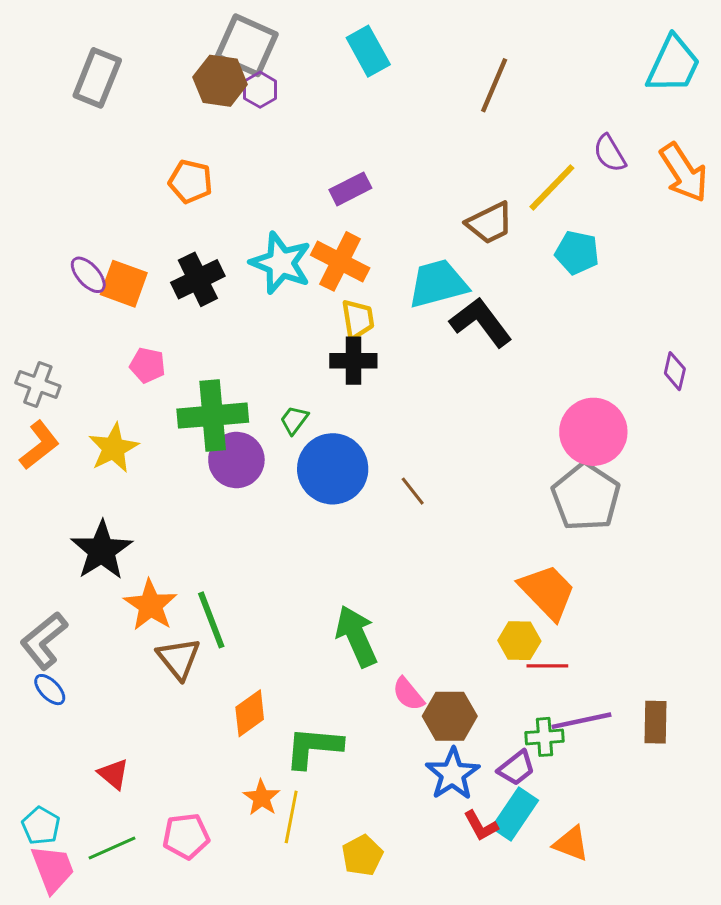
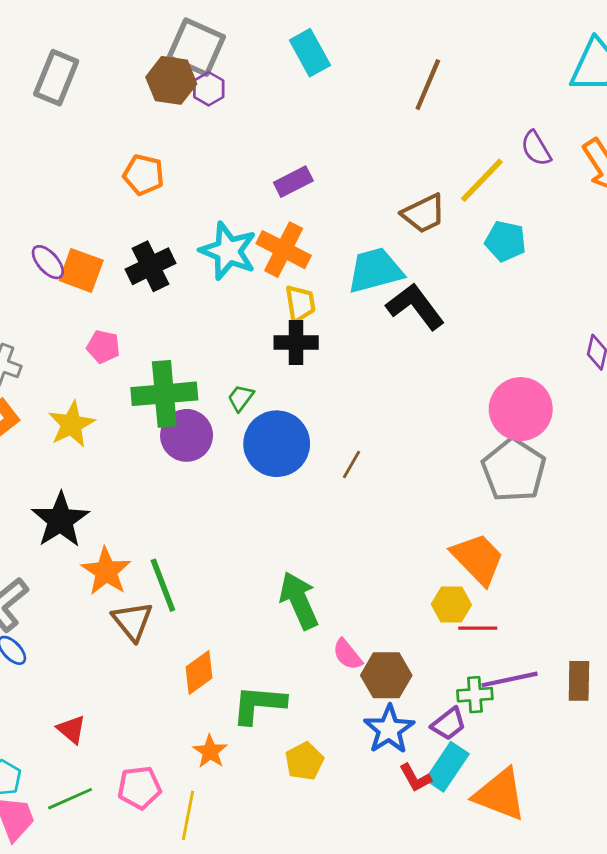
brown line: (413, 491) -> (352, 465), turned 68
yellow line: (291, 817) -> (188, 815), moved
orange triangle: (571, 844) -> (500, 795), size x1.6
yellow pentagon: (362, 855) -> (304, 761), moved

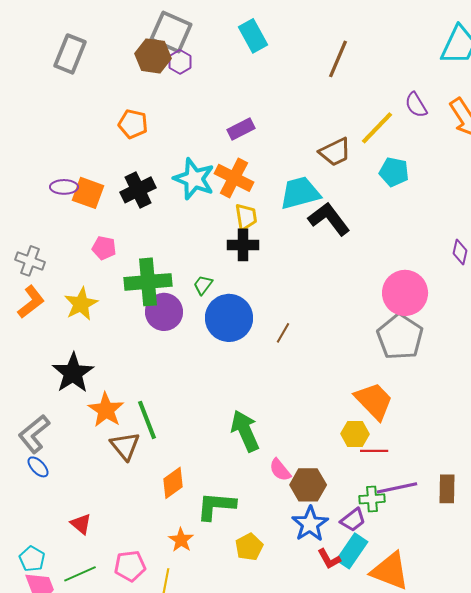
purple ellipse: (48, 262) -> (64, 187), turned -48

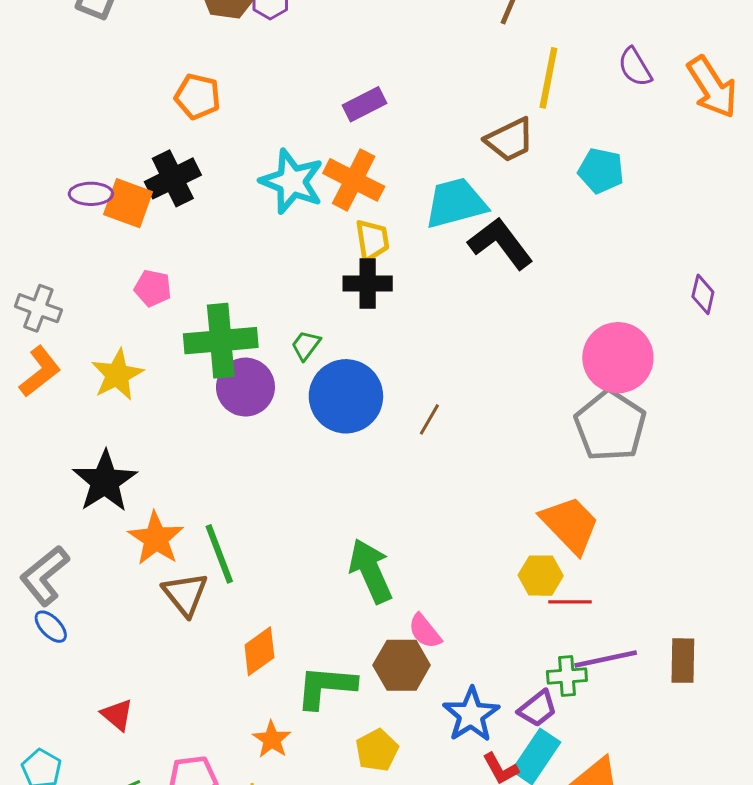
yellow line: (377, 128) -> (548, 78), moved, turned -33
black cross: (138, 190) -> (173, 178), moved
brown hexagon: (308, 485) -> (402, 665), moved

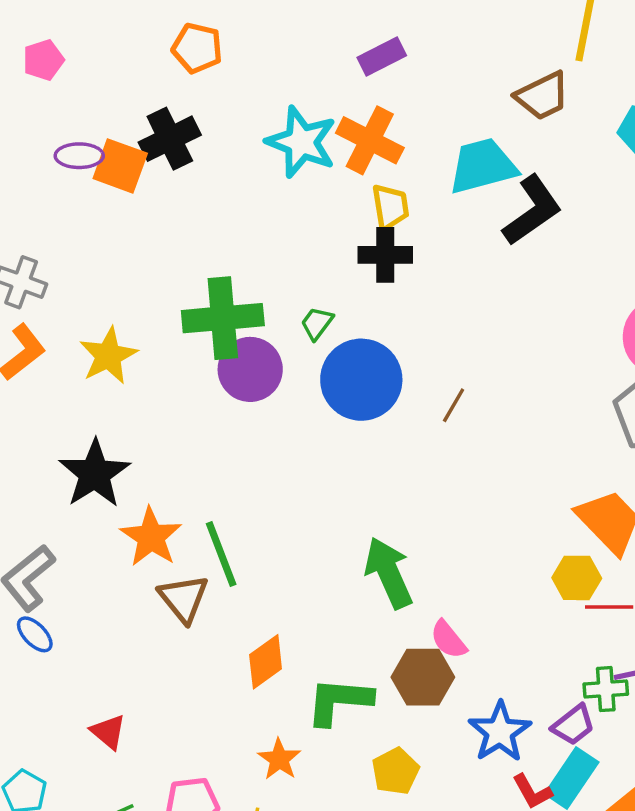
black L-shape: (500, 243) -> (532, 210), turned 92
pink pentagon: (153, 288) -> (43, 60), moved, turned -30

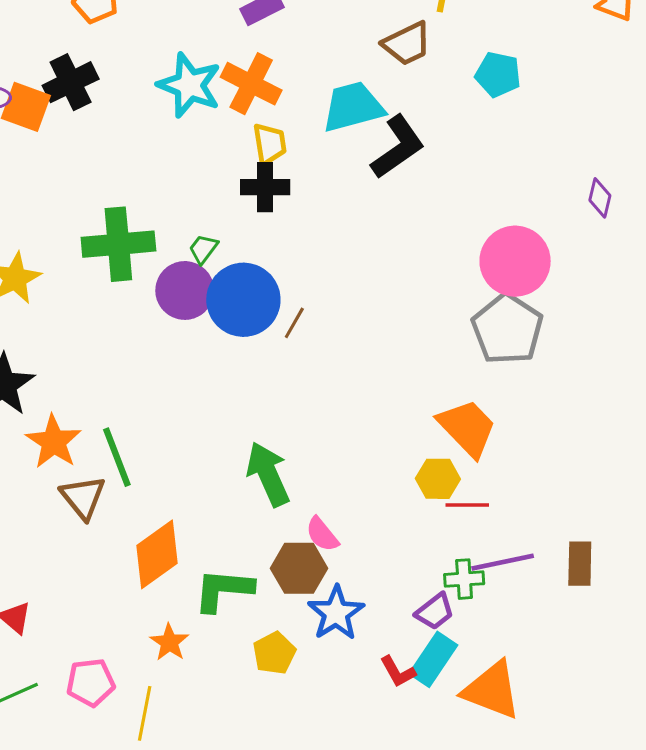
purple circle: (250, 369) -> (185, 290), moved
brown line: (454, 405) -> (294, 323), moved
orange diamond: (266, 662) -> (157, 554), size x1.4
blue star: (500, 732) -> (336, 613), moved

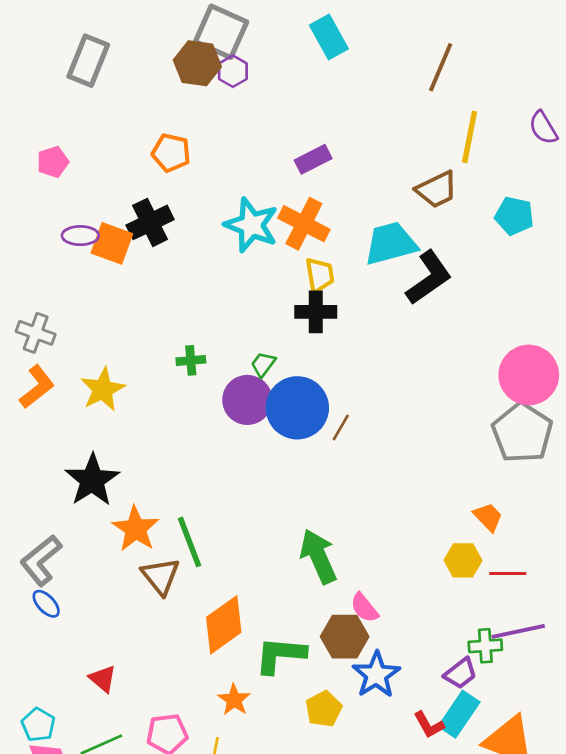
green cross: (118, 244) -> (191, 360), size x0.5
orange trapezoid: (467, 428) -> (488, 517), size x0.6
red line: (467, 505) -> (508, 574), moved

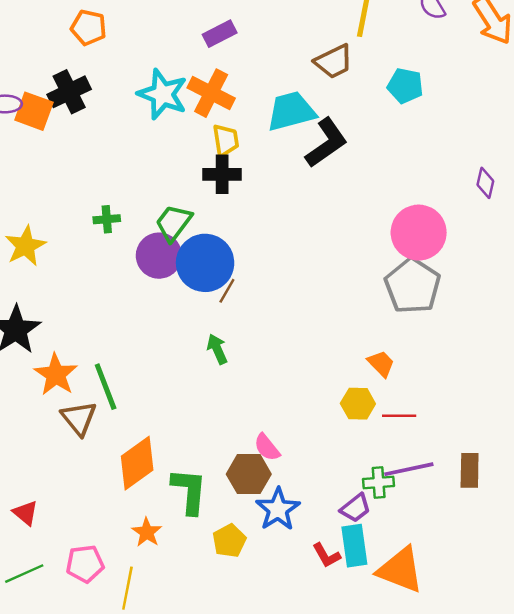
green trapezoid: (263, 364) -> (174, 223), size x1.6
brown line: (341, 428) -> (227, 291), moved
green arrow: (318, 556) -> (217, 349), moved, size x0.6
green L-shape: (280, 655) -> (189, 491), turned 90
cyan rectangle: (459, 714) -> (354, 546), turned -42

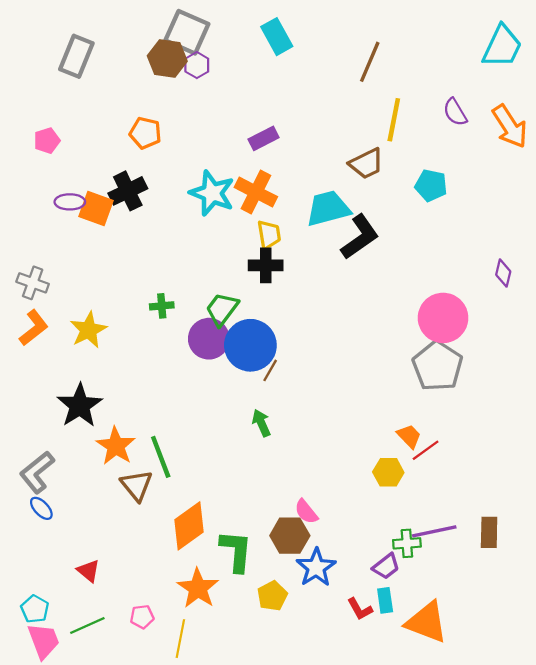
red line: (399, 416) -> (426, 450), moved, turned -36
orange star: (147, 532) -> (198, 588), size x1.5
cyan rectangle: (354, 546) -> (385, 600), size x0.7
pink pentagon: (85, 564) -> (142, 617), size x0.7

